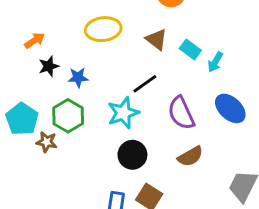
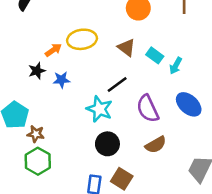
orange arrow: (35, 41) -> (53, 50), moved
cyan star: (123, 113) -> (99, 109), turned -30
green hexagon: (68, 116) -> (38, 161), moved

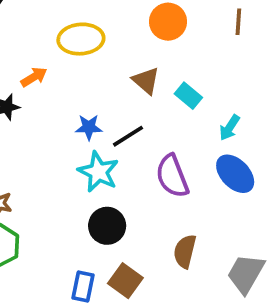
yellow ellipse: (82, 39) -> (81, 39), moved
cyan arrow: (176, 66) -> (230, 128), moved
blue star: (61, 80) -> (89, 127), moved
brown semicircle: (156, 145) -> (185, 251), moved, turned 130

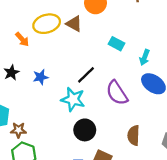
orange arrow: (34, 77) -> (22, 39), moved, turned 91
brown triangle: (146, 81) -> (74, 24), moved
blue star: (89, 127) -> (41, 77), moved

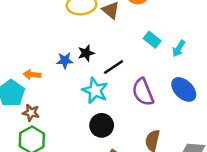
orange arrow: (22, 39) -> (32, 75), moved, turned 126
cyan arrow: (145, 57) -> (179, 49), moved
black star: (11, 73) -> (86, 53), moved

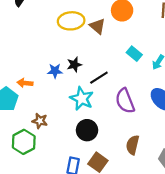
brown star: (31, 113) -> (40, 121), moved

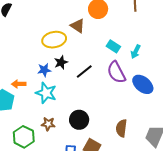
yellow ellipse: (71, 21) -> (54, 40), moved
cyan star: (82, 99) -> (46, 93), moved
purple semicircle: (125, 101) -> (116, 72), moved
brown star: (40, 121) -> (48, 124), moved

